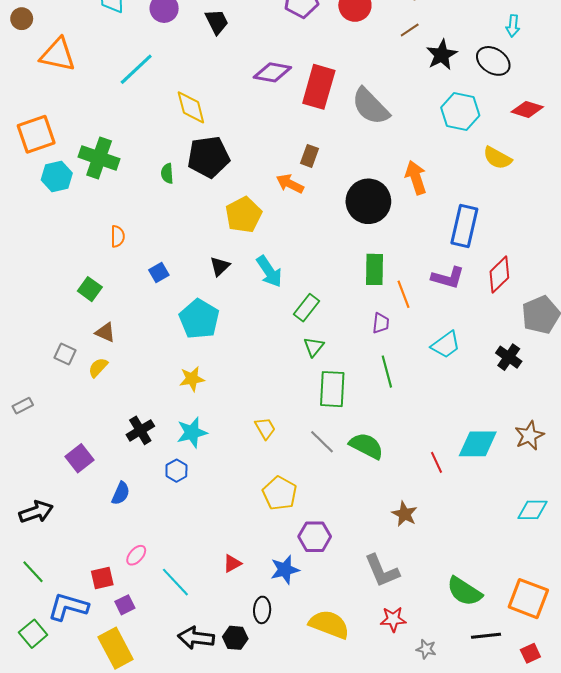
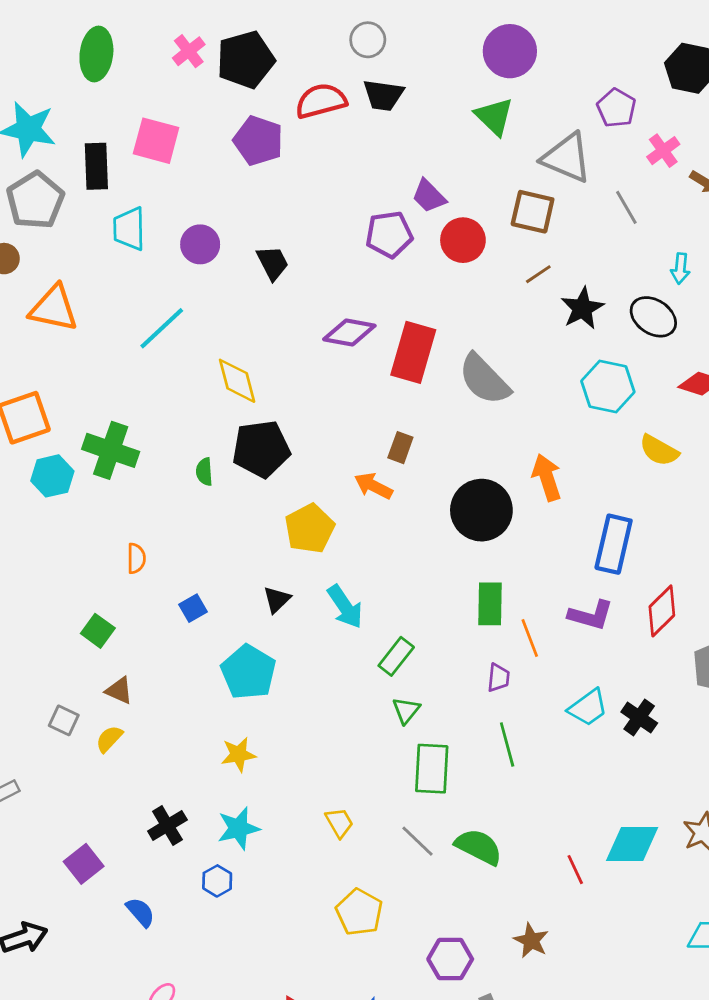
black cross: (509, 357) -> (639, 718), moved
blue semicircle: (121, 493) -> (140, 912), turned -65
purple hexagon: (315, 537) -> (450, 959), moved

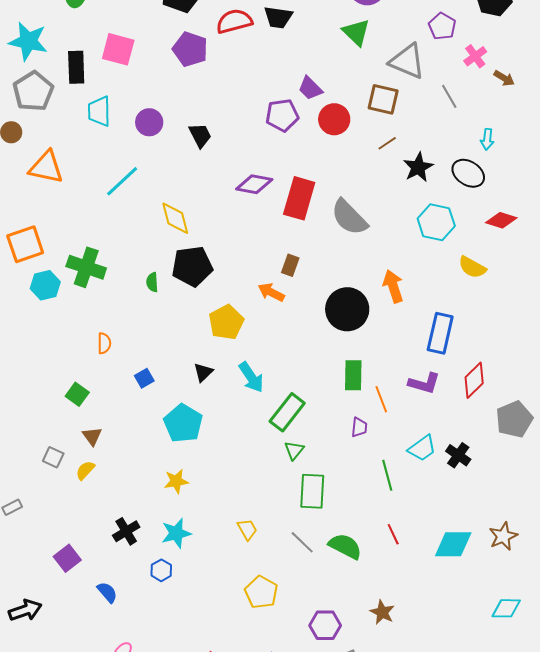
green rectangle: (396, 656) -> (287, 412), size x1.4
brown triangle: (119, 691) -> (92, 436), turned 30
green line: (507, 745) -> (387, 475), moved
red line: (575, 870) -> (393, 534), moved

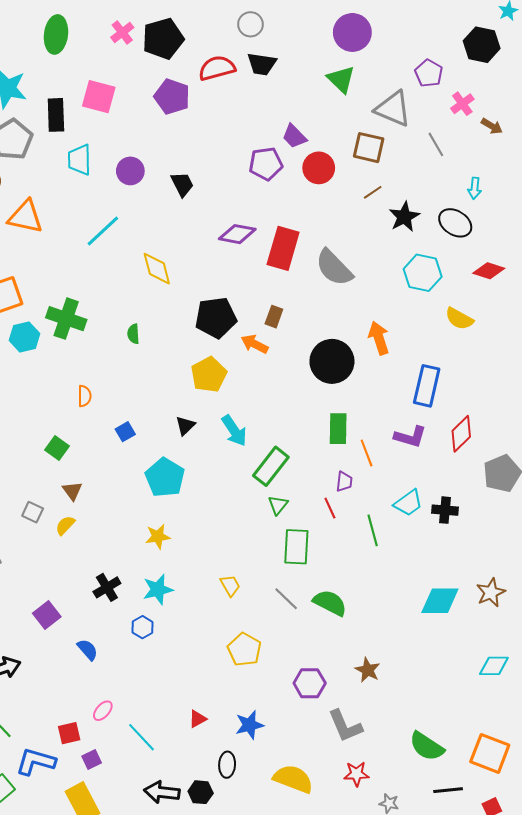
black pentagon: (192, 266) -> (216, 318), moved
black cross: (458, 455) -> (445, 510), turned -30
red line: (393, 534) -> (330, 508), moved

